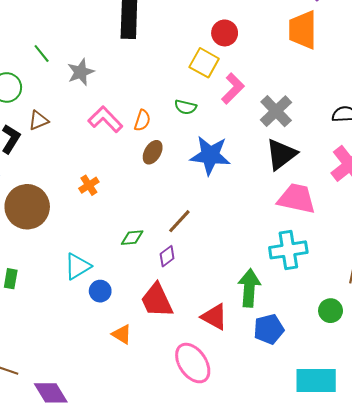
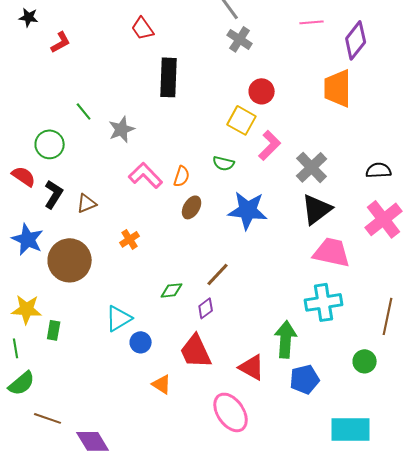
brown triangle: (38, 120) -> (87, 203), moved

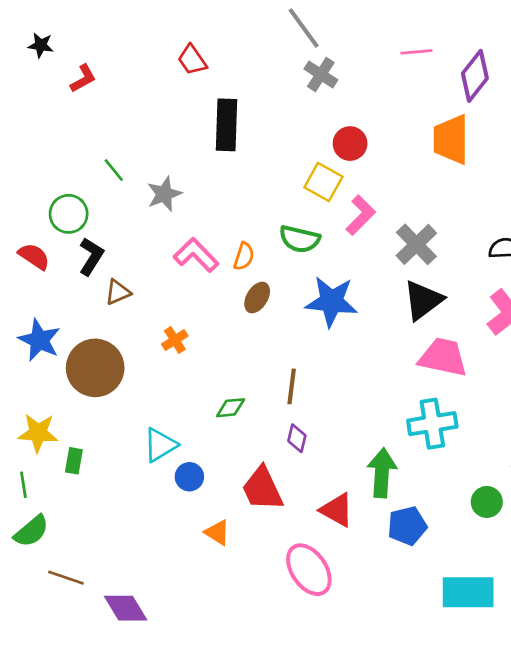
green semicircle: (224, 163) -> (300, 239), size x1.4
black L-shape: (54, 194) -> (91, 256), moved
brown line: (218, 274) -> (292, 386), turned -36
purple diamond: (206, 308) -> (297, 438), moved, turned -40

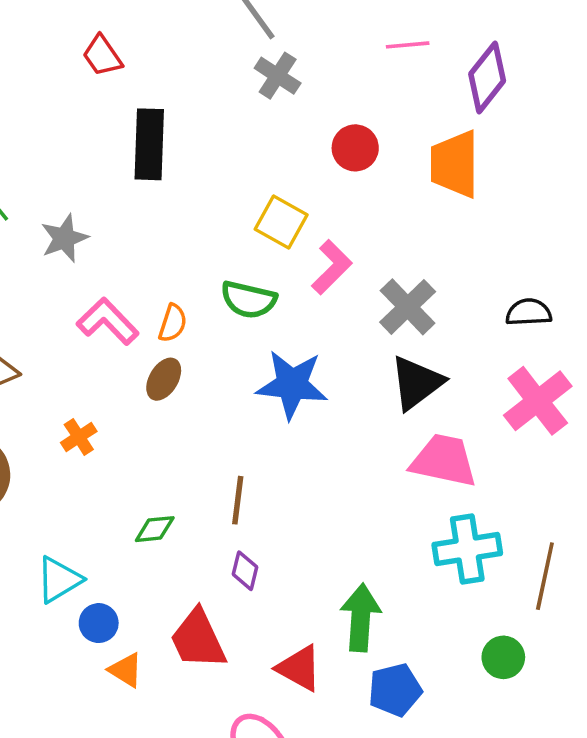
red circle: (350, 144) -> (355, 148), moved
brown ellipse: (257, 298) -> (164, 379), moved
cyan cross: (432, 424) -> (467, 549), moved
orange triangle: (217, 532) -> (126, 670), moved

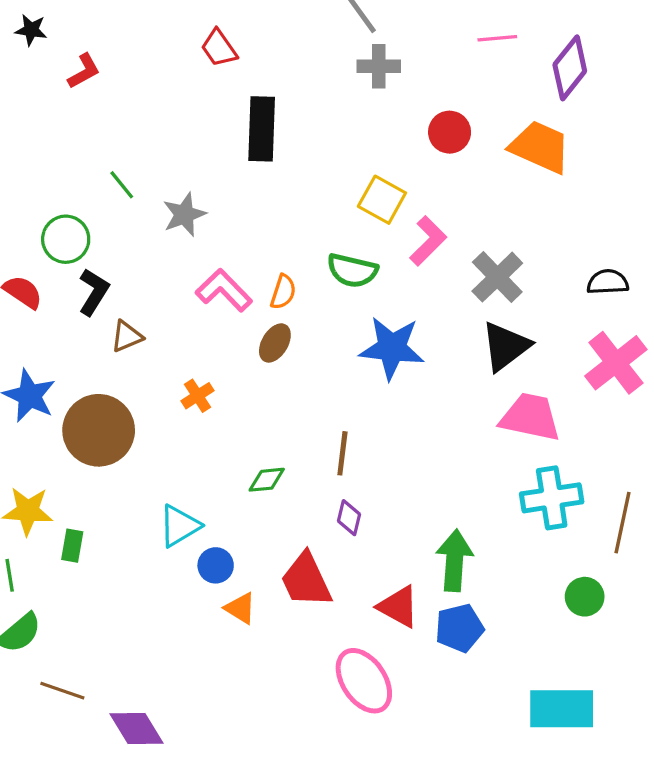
gray cross: (278, 76) -> (379, 66), turned -33
orange trapezoid: (455, 164) -> (540, 147), turned 114
blue pentagon: (395, 690) -> (459, 628), moved

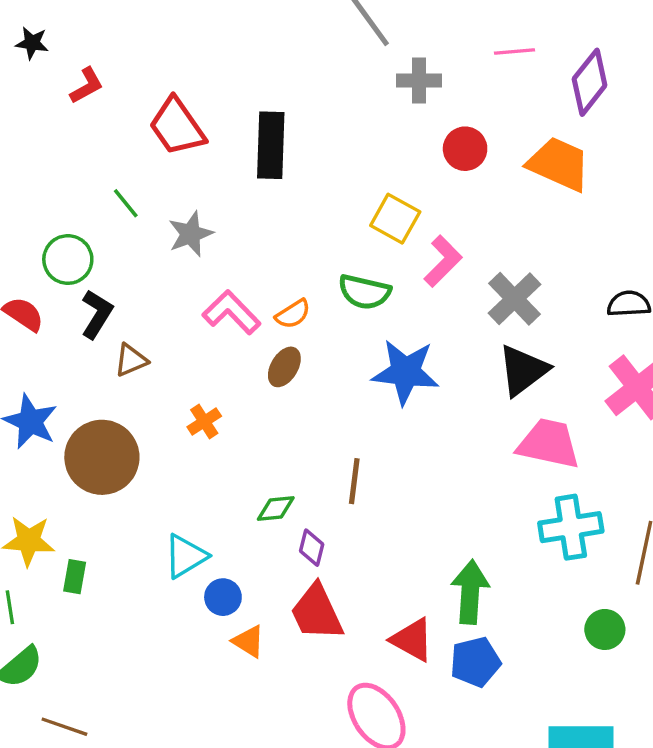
red trapezoid: (219, 48) -> (177, 127), moved, size x1.5
gray cross: (379, 66) -> (419, 81), moved
orange semicircle: (283, 292) -> (293, 314), turned 40
purple diamond: (349, 518) -> (312, 548), moved

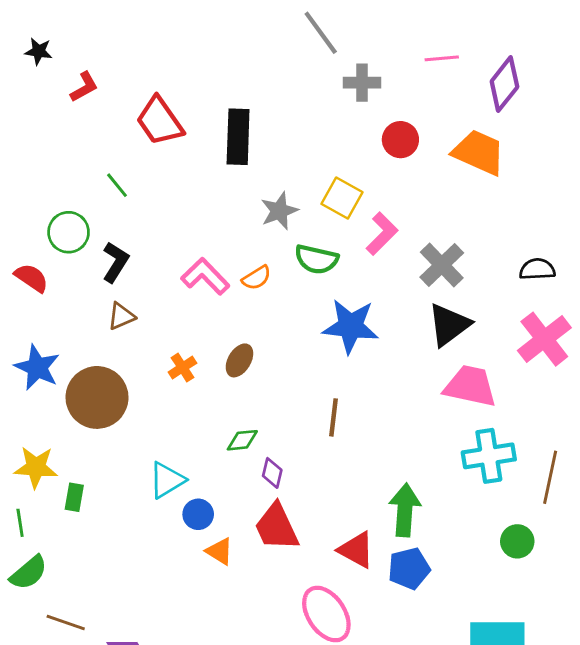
gray star: (191, 234) -> (279, 211), moved
black L-shape: (97, 314) -> (116, 262), moved
brown ellipse: (284, 367) -> (239, 360), moved
brown line: (354, 481) -> (333, 417), moved

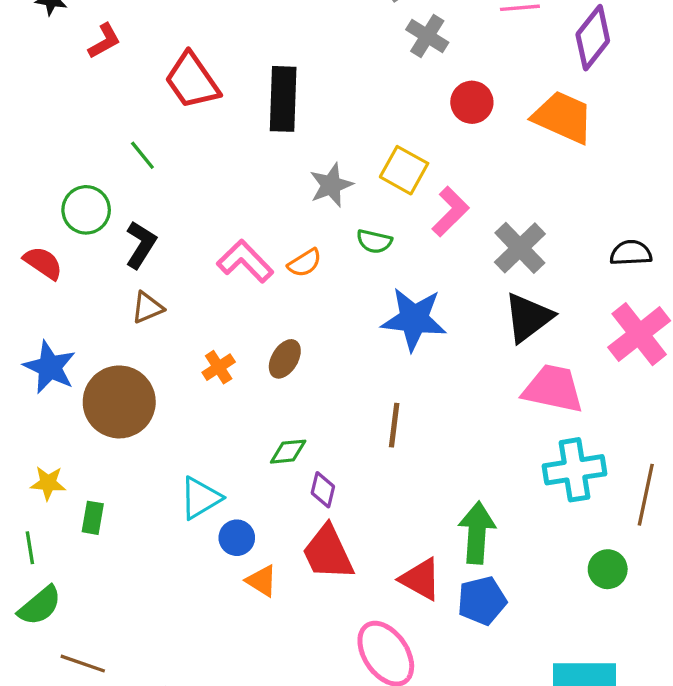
gray cross: (362, 83) -> (427, 36), turned 32
green semicircle: (316, 259) -> (374, 241), size x0.7
yellow star: (36, 467) -> (48, 483), size x0.7

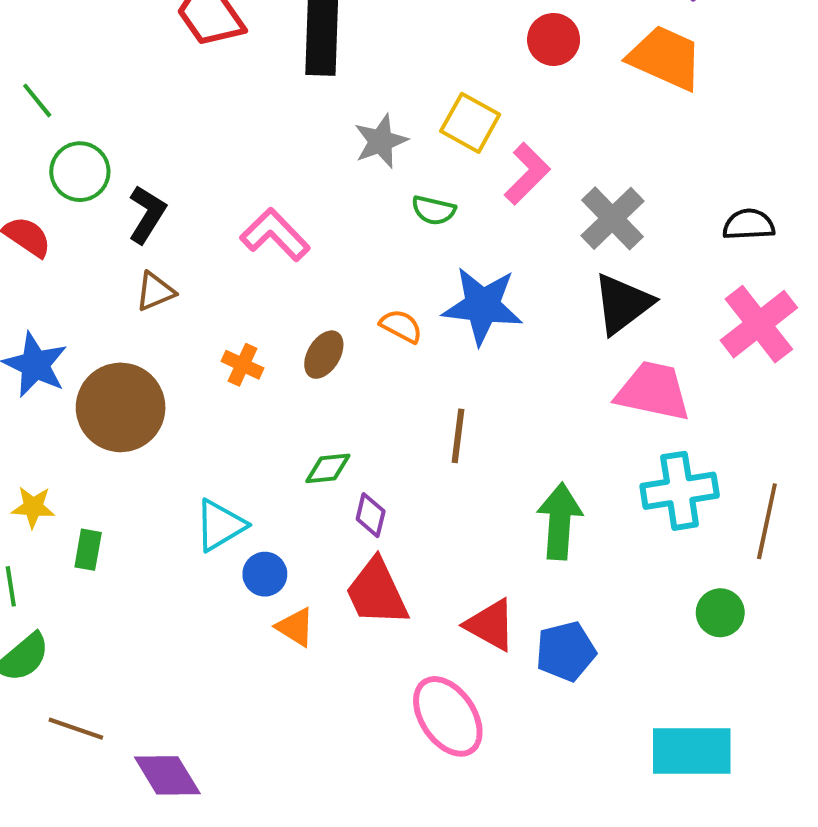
green line: (142, 155) -> (37, 100), moved
orange semicircle: (305, 263) -> (401, 326), moved, turned -120
orange cross: (219, 367) -> (243, 365), turned -32
green arrow: (477, 533) -> (560, 521), moved

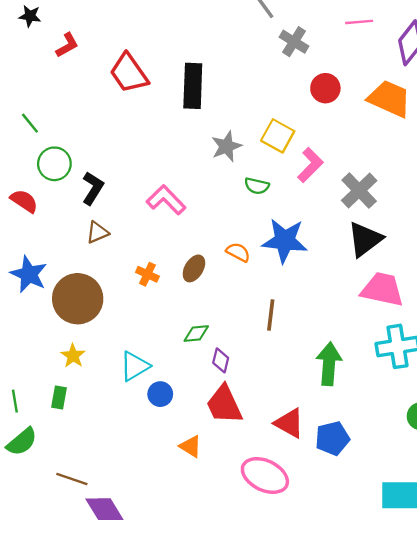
yellow star: (33, 507) -> (73, 356), moved, turned 30
green rectangle: (88, 550) -> (59, 398), moved
orange triangle: (295, 627) -> (190, 446), moved
pink ellipse: (448, 716) -> (265, 475), turned -30
brown line: (76, 729) -> (72, 479), moved

